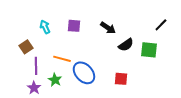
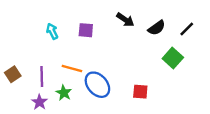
black arrow: (108, 28) -> (125, 20), moved
black semicircle: (126, 45) -> (157, 28), moved
brown square: (26, 47) -> (13, 74), moved
green square: (149, 50) -> (173, 58), turned 36

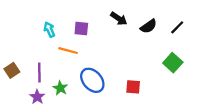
green square: (173, 58) -> (173, 63), moved
orange line: (72, 68) -> (68, 51), moved

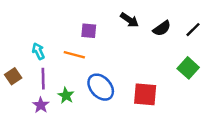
cyan arrow: (49, 30) -> (38, 51), moved
red square: (133, 87) -> (145, 94), size x1.5

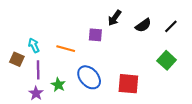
black arrow: (129, 20) -> (115, 18), turned 91
purple square: (89, 31) -> (95, 35), moved
brown square: (13, 76) -> (17, 59), moved, turned -32

